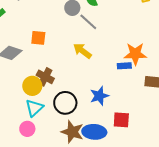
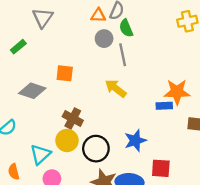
gray line: (88, 22) -> (123, 55), turned 36
yellow circle: (32, 86) -> (67, 140), moved
cyan triangle: (34, 108) -> (40, 154), moved

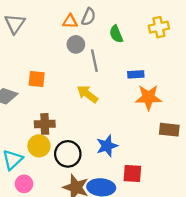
green semicircle: (126, 28) -> (116, 34), moved
blue rectangle: (164, 106) -> (136, 74), moved
brown cross: (73, 118) -> (45, 124), turned -30

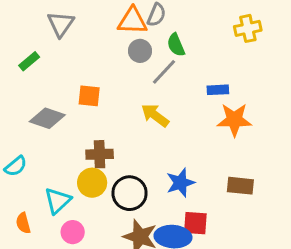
orange triangle: (70, 21) -> (133, 21), size x1.5
green semicircle: (116, 34) -> (176, 45), moved
gray line: (94, 61) -> (164, 72), turned 55
brown rectangle: (169, 130) -> (240, 186), moved
red square: (132, 173) -> (195, 223), moved

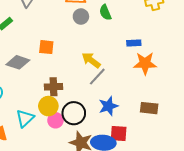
gray line: (164, 72) -> (97, 77), moved
pink circle: (73, 232) -> (55, 120), moved

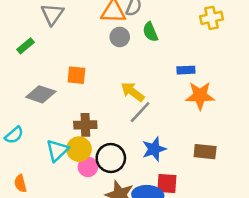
cyan triangle: (25, 118) -> (57, 150), moved

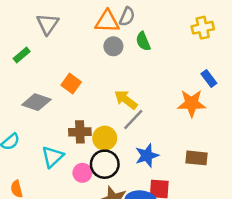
blue rectangle: (186, 70) -> (209, 79), moved, turned 56
orange square: (76, 75) -> (71, 84), turned 30
yellow circle: (79, 149) -> (105, 138), moved

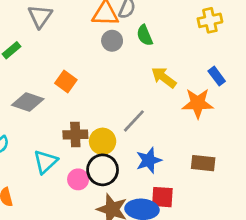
yellow arrow: (126, 100) -> (164, 77), moved

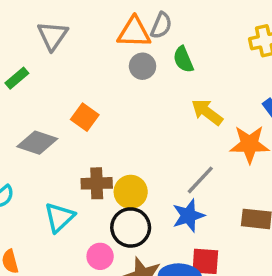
gray line: (134, 121) -> (200, 180), moved
pink circle: (78, 179) -> (100, 256), moved

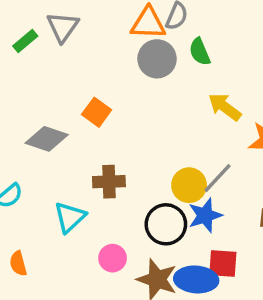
gray circle: (143, 66) -> (157, 59), size x1.4
green rectangle: (17, 78) -> (25, 41), moved
yellow circle: (131, 192) -> (189, 185), moved
black circle: (131, 227) -> (166, 224), moved

